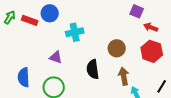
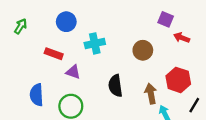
red rectangle: (30, 20) -> (54, 54), moved
brown circle: (117, 48) -> (143, 50), moved
red hexagon: (152, 51) -> (178, 80), moved

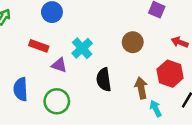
red arrow: (182, 38) -> (180, 42), moved
cyan cross: (95, 43) -> (82, 48), moved, turned -30

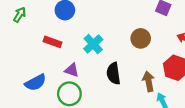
purple triangle: (59, 65) -> (72, 70), moved
blue semicircle: (21, 89) -> (36, 82), turned -115

